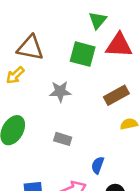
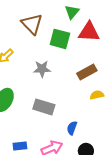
brown triangle: (30, 48) -> (32, 24), moved, turned 35
gray rectangle: (63, 139) -> (44, 107), size x1.5

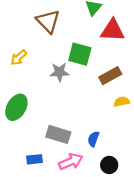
green square: (60, 39) -> (80, 54), moved
gray rectangle: (44, 107) -> (58, 134), moved

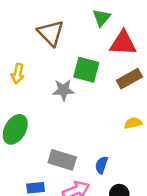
yellow arrow: (19, 57) -> (18, 74), turned -36
brown rectangle: (110, 76) -> (129, 79), moved

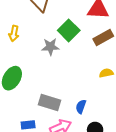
green square: (86, 70) -> (69, 30), turned 30

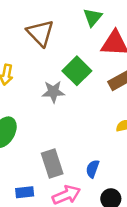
gray rectangle: (49, 102) -> (52, 164), turned 55

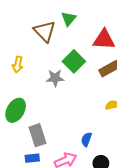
green triangle: (93, 17) -> (69, 19), moved
gray rectangle: (52, 164) -> (37, 135), moved

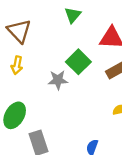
brown triangle: (45, 31) -> (19, 31), moved

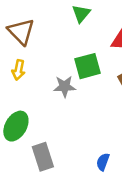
green square: (78, 62) -> (88, 66), turned 30

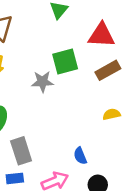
blue semicircle: (103, 162) -> (80, 156), turned -42

